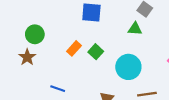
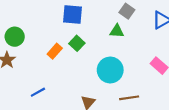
green square: (96, 52) -> (77, 43), moved
blue line: (58, 89) -> (38, 92), turned -48

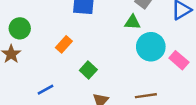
green square: (77, 43) -> (88, 70), moved
cyan circle: (110, 70) -> (151, 47), moved

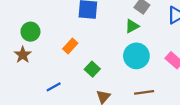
green triangle: (132, 22) -> (132, 26), turned -32
cyan circle: (151, 47) -> (136, 56), moved

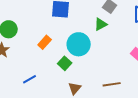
cyan circle: (136, 56) -> (79, 44), moved

